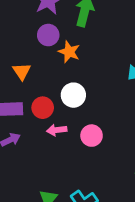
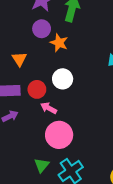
pink arrow: (57, 130) -> (49, 108), turned 35
pink circle: (92, 136) -> (59, 135), moved, size x1.5

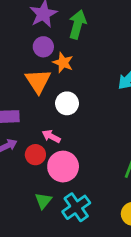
orange triangle: (19, 59) -> (38, 81), moved, size x1.5
red circle: (37, 89) -> (35, 155), moved

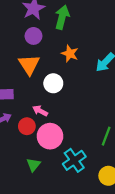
orange star: (63, 63) -> (70, 54), moved
cyan cross: (76, 207) -> (74, 160), moved

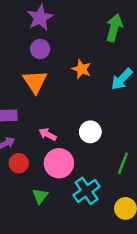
green arrow: (62, 17) -> (114, 28), moved
white circle: (53, 83) -> (90, 132), moved
red circle: (27, 126) -> (19, 163), moved

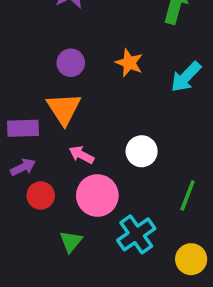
purple circle: (40, 49) -> (71, 63), moved
orange triangle: (35, 82) -> (64, 109), moved

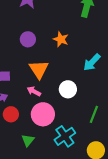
cyan arrow: (186, 77) -> (92, 62), moved
orange triangle: (64, 109) -> (39, 69), moved

